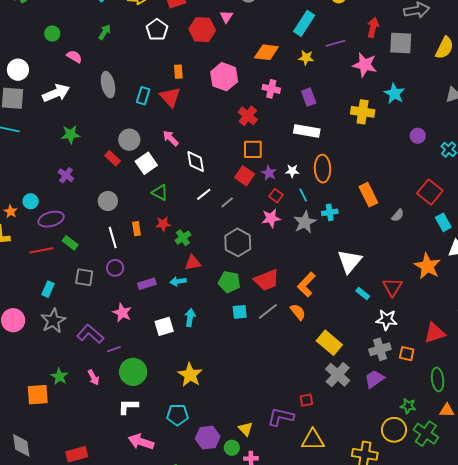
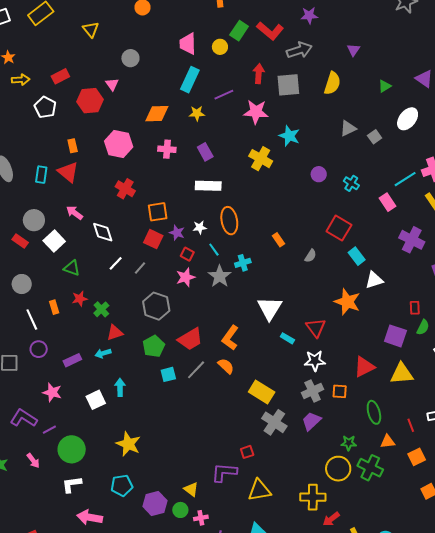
yellow cross: (363, 112) -> (261, 159), turned 30
red cross: (248, 116) -> (125, 189), moved
orange rectangle: (368, 195) -> (279, 240), size x0.6
green pentagon: (229, 282) -> (154, 346), turned -30

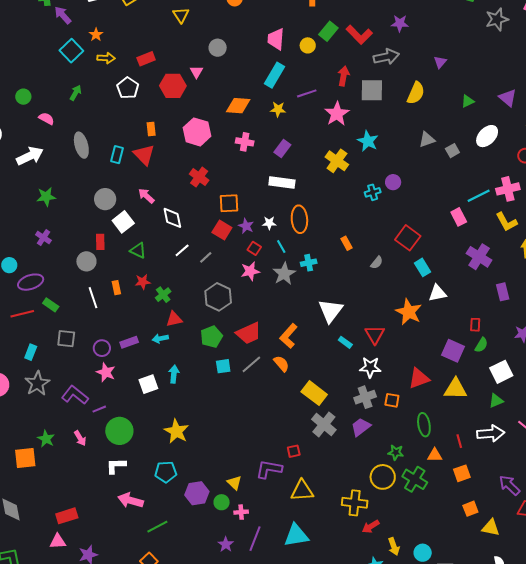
pink star: (256, 112) -> (337, 114), turned 30
purple rectangle: (205, 152) -> (282, 148), turned 60
cyan cross: (351, 183) -> (373, 192), moved, turned 35
red rectangle: (20, 241) -> (100, 242), moved, turned 49
purple circle: (39, 349) -> (102, 348), moved

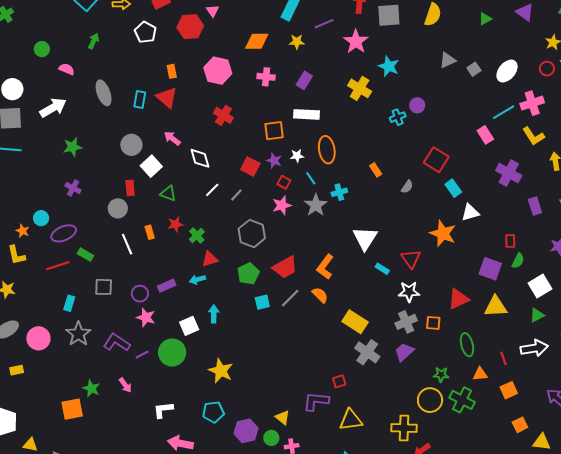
white ellipse: (487, 136) -> (507, 71), moved
orange square: (229, 203) -> (274, 131), moved
green circle: (119, 431) -> (172, 352), moved

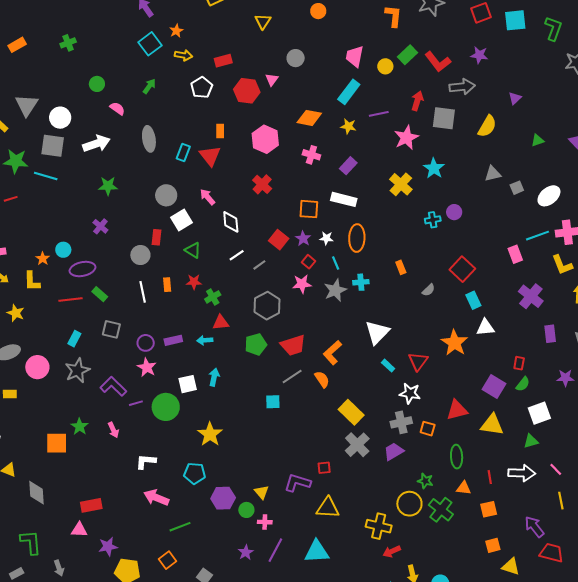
cyan square: (262, 302) -> (273, 402), moved

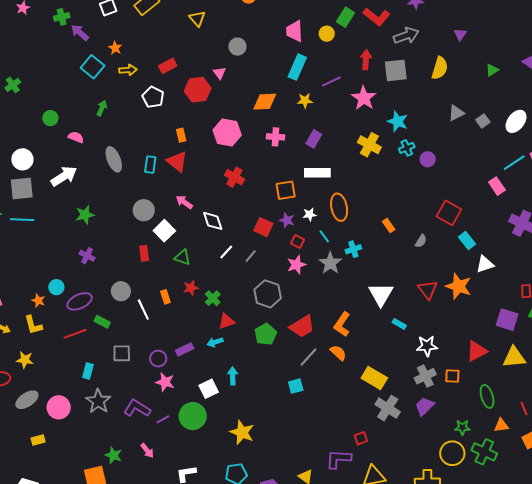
cyan cross: (433, 220) -> (407, 148), moved
gray circle: (140, 255) -> (121, 291), moved
red triangle: (418, 361) -> (428, 290), moved

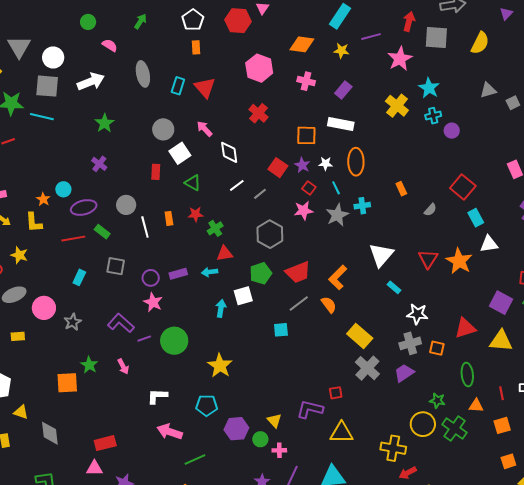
orange rectangle: (181, 135) -> (196, 47), moved
green star: (85, 215) -> (105, 123), turned -30
white square: (209, 389) -> (243, 296), moved
gray star: (98, 401) -> (73, 322), moved, size x0.7

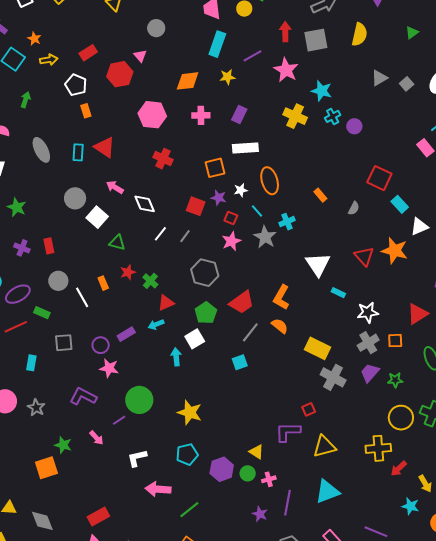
red rectangle: (156, 172) -> (49, 246), moved
purple line: (144, 339) -> (119, 420), moved
green star: (437, 401) -> (395, 380), moved

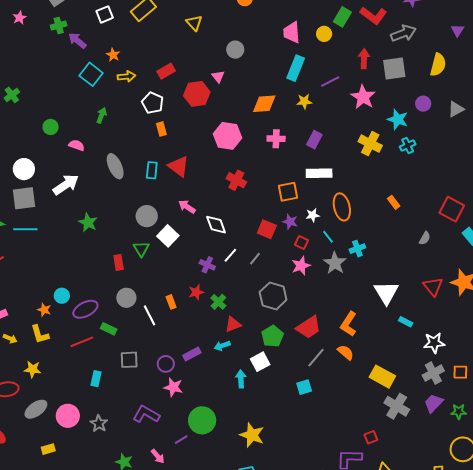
purple circle: (354, 126) -> (423, 104), moved
orange rectangle: (320, 195) -> (394, 202), moved
green triangle: (117, 242) -> (141, 249), moved, turned 42
purple cross: (22, 248) -> (207, 265), moved

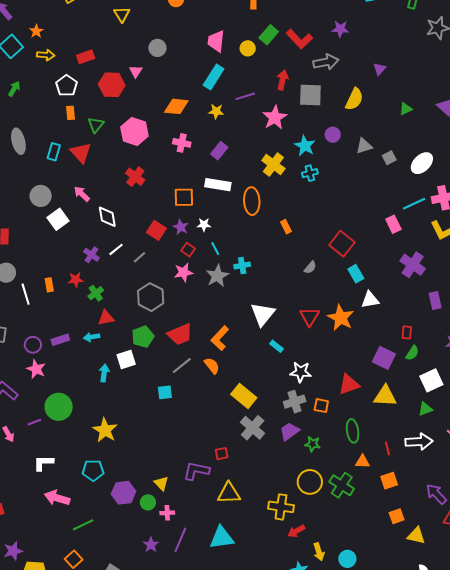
orange ellipse: (342, 207) -> (252, 201), moved
green triangle: (141, 249) -> (96, 125), moved

